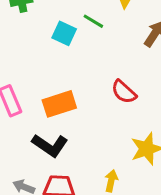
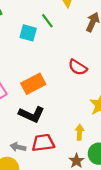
green line: (93, 21) -> (47, 21), turned 32

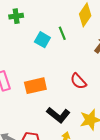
black L-shape: (32, 114) -> (58, 115), moved

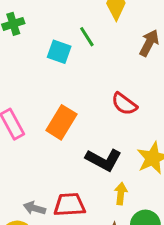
orange rectangle: (35, 86) -> (61, 122), turned -35

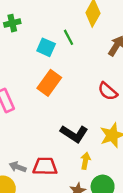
red semicircle: (124, 104) -> (108, 91), moved
orange rectangle: (61, 122) -> (49, 83), moved

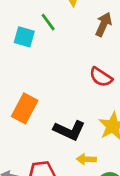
orange rectangle: (49, 83) -> (25, 108), moved
yellow arrow: (85, 161) -> (86, 159), turned -91

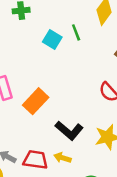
yellow arrow: (86, 159) -> (62, 158), moved

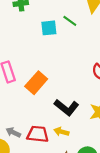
green line: (76, 32) -> (70, 21), turned -32
cyan square: (52, 40) -> (49, 28), turned -35

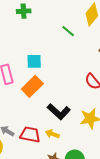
cyan square: (49, 28) -> (34, 61), moved

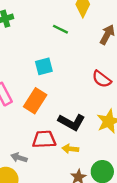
cyan square: (34, 61) -> (44, 66), moved
red trapezoid: (30, 135) -> (44, 139), moved

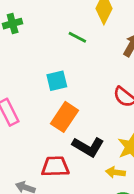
orange rectangle: (35, 101) -> (65, 117), moved
yellow arrow: (70, 149) -> (115, 172), moved

